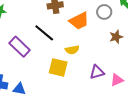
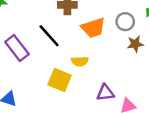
brown star: (116, 37) -> (135, 44), moved

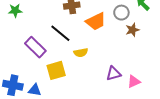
yellow semicircle: (80, 61) -> (81, 53), moved
yellow square: (60, 80) -> (56, 70), moved, turned -30

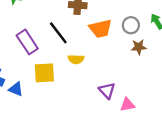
purple triangle: (114, 74) -> (107, 91), turned 49

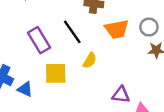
yellow semicircle: (76, 59) -> (90, 60), turned -63
purple triangle: (107, 91) -> (121, 95), turned -42

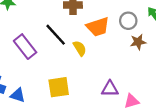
yellow semicircle: (90, 60) -> (80, 48), moved, turned -56
yellow square: (56, 73) -> (59, 87), moved

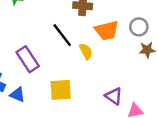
purple rectangle: (25, 47) -> (28, 59), moved
purple triangle: (110, 89) -> (114, 96), turned 30

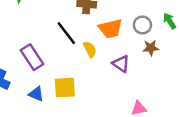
blue triangle: (17, 95) -> (36, 94), moved
purple triangle: (114, 96) -> (121, 64), moved

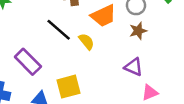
brown star: (151, 48) -> (138, 31), moved
purple triangle: (121, 64) -> (133, 67), moved

